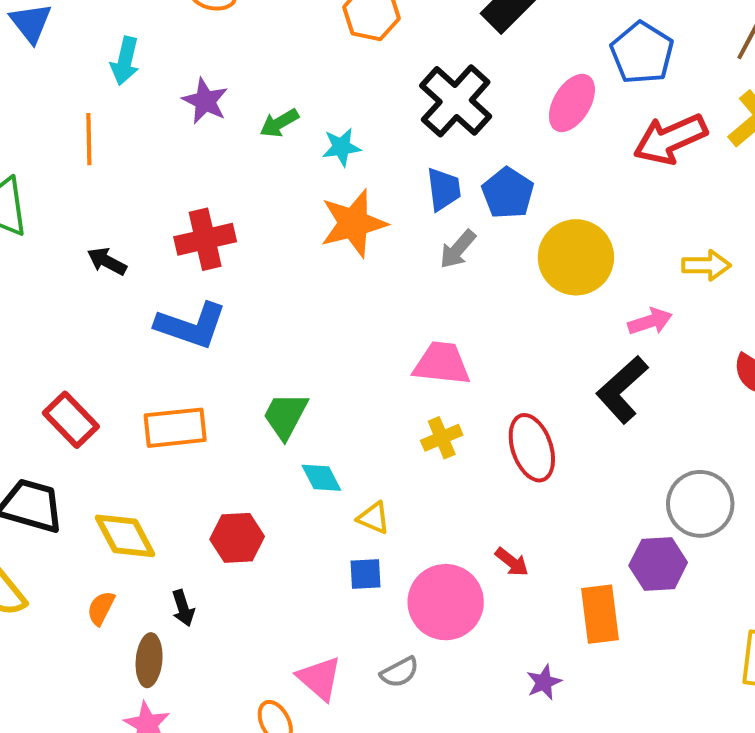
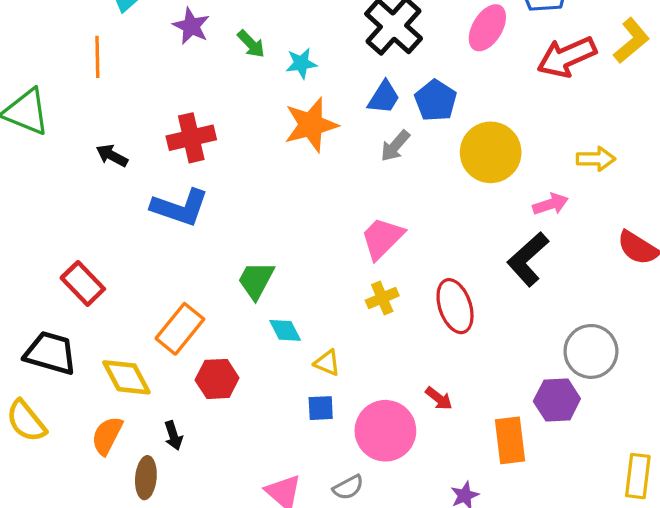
green arrow: (279, 123) -> (251, 44), turned -104
blue trapezoid: (444, 189) -> (384, 97), turned 39
pink trapezoid: (442, 364) -> (382, 238), turned -51
orange rectangle: (175, 428) -> (180, 329), moved, turned -45
orange semicircle: (101, 608) -> (107, 436), size x1.4

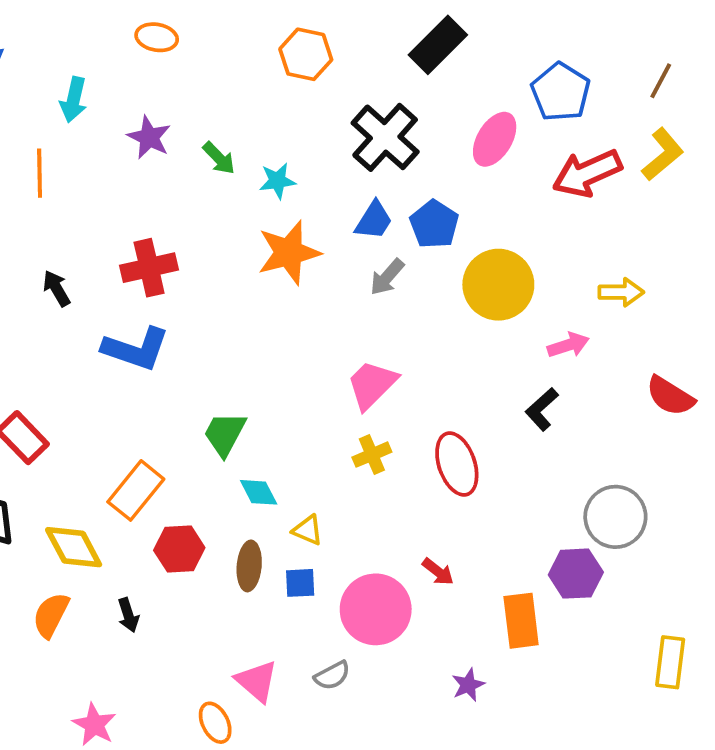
black arrow: (112, 156) -> (57, 288), turned 32
black L-shape: (528, 259) -> (542, 409), size x0.7
brown ellipse: (146, 478) -> (249, 566), moved

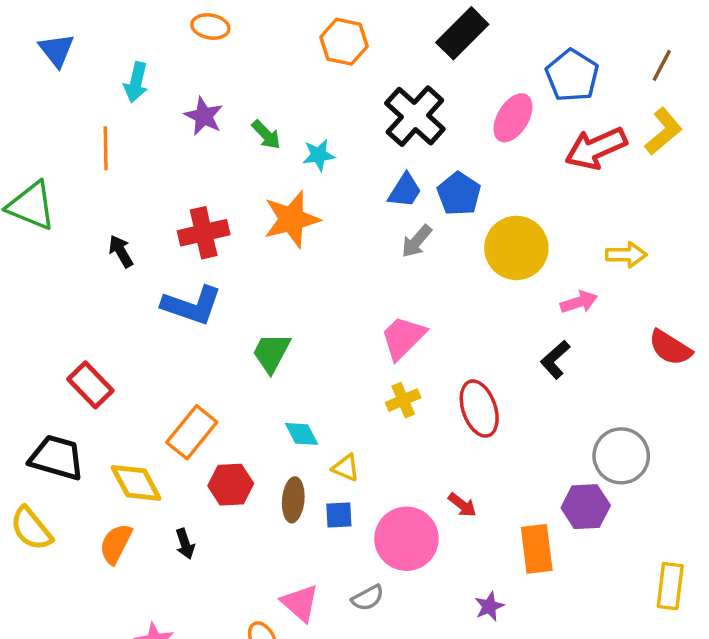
orange star: (289, 253) -> (292, 219), moved
green trapezoid: (225, 434) -> (271, 353), moved

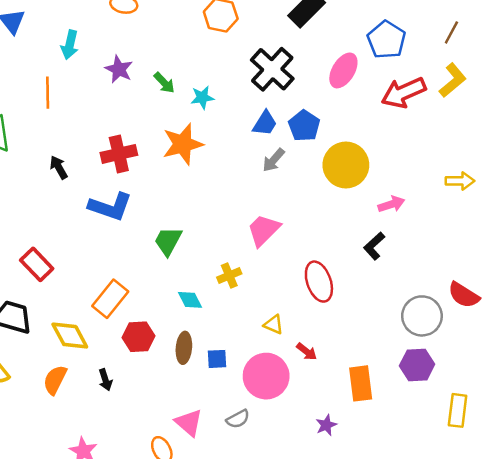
yellow arrow: (626, 255) -> (460, 181), moved
red semicircle: (670, 348) -> (464, 295), moved
yellow cross: (403, 400) -> (229, 275), moved
yellow triangle: (346, 468) -> (273, 325), moved
purple hexagon: (586, 507) -> (417, 365), moved

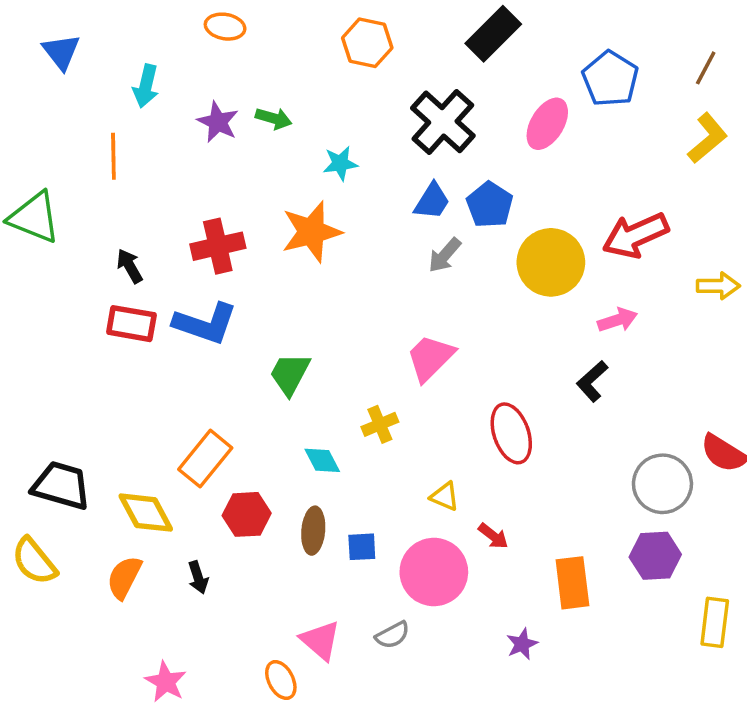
green arrow: (164, 83) -> (274, 118), moved, turned -30
red arrow: (404, 93) -> (635, 235), moved
red rectangle: (37, 264) -> (131, 324), moved, turned -36

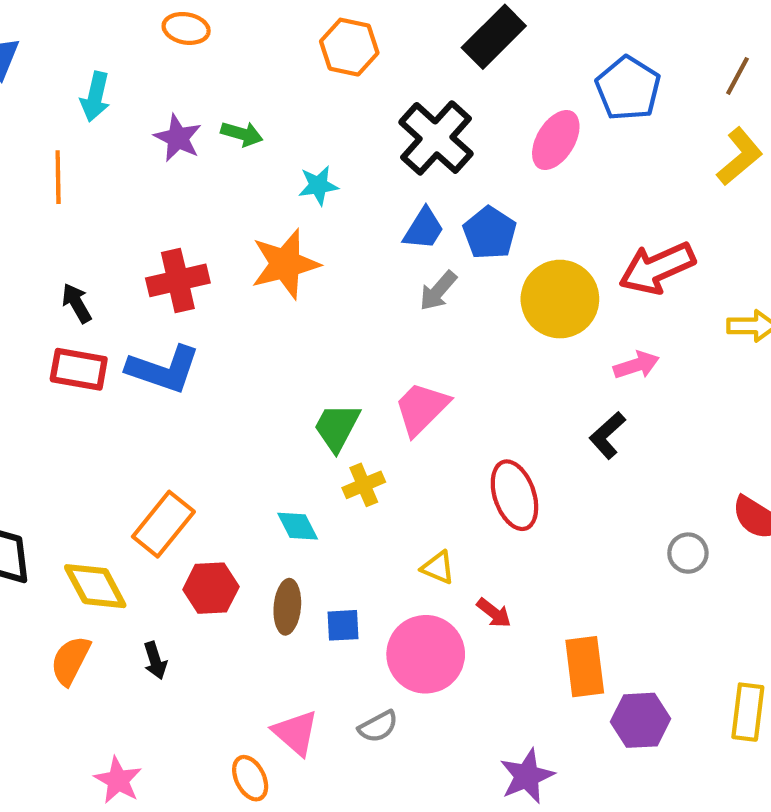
green trapezoid: (290, 374) -> (337, 427), moved
gray circle: (662, 484) -> (688, 553), size x0.6
purple hexagon: (655, 556) -> (640, 720), moved
purple star: (522, 644) -> (527, 776), moved, size x1.5

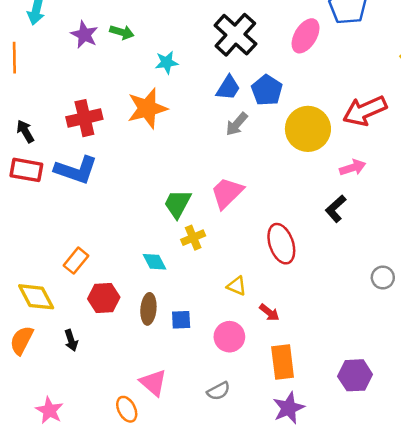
orange rectangle: (163, 524) -> (76, 261), size x0.7
pink circle: (426, 654) -> (229, 337), size x0.7
orange rectangle: (585, 667) -> (283, 362), moved
gray semicircle: (378, 727) -> (219, 391), moved

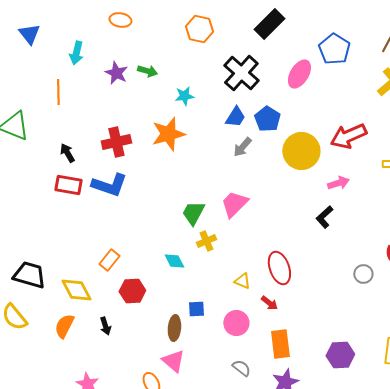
red ellipse: (281, 244) -> (279, 268), moved
brown ellipse: (148, 309) -> (174, 328), moved
gray semicircle: (219, 391) -> (241, 368), moved, turned -114

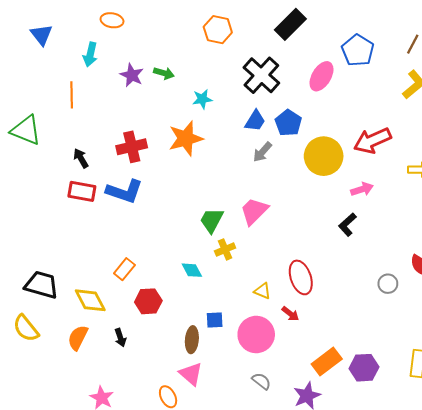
orange ellipse: (120, 20) -> (112, 20), moved
pink circle: (236, 323) -> (256, 335), size x1.4
orange rectangle: (280, 344) -> (327, 361), moved, turned 60

